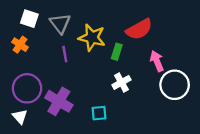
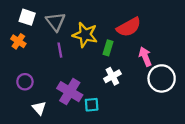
purple circle: (27, 88) -> (25, 82), size x0.6
purple cross: (59, 101) -> (70, 92), moved
white triangle: (20, 117) -> (39, 108), moved

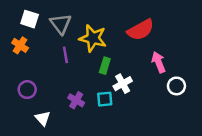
green rectangle: (108, 48) -> (105, 66), moved
white circle: (162, 78) -> (176, 86), size x0.6
purple cross: (70, 92) -> (76, 100), size x0.6
cyan square: (92, 105) -> (105, 99), moved

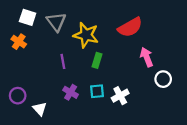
purple line: (65, 55) -> (63, 61), moved
white cross: (123, 84) -> (120, 96), moved
purple circle: (27, 90) -> (18, 96), moved

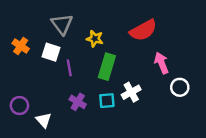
white square: (28, 17) -> (51, 52), moved
yellow star: (86, 35) -> (95, 39), size x0.6
green rectangle: (97, 60) -> (107, 67), size x1.5
white cross: (120, 96) -> (131, 92), moved

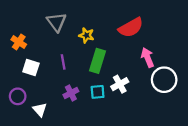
white square: (51, 52) -> (31, 67), moved
white circle: (180, 87) -> (164, 80), size x1.5
purple cross: (78, 102) -> (71, 93), turned 32

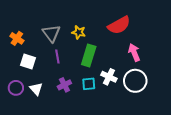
gray triangle: (56, 22) -> (51, 33), moved
white circle: (164, 80) -> (135, 81), moved
white cross: (120, 84) -> (109, 77), turned -35
white triangle: (40, 110) -> (36, 89), moved

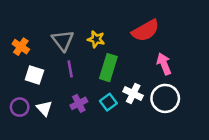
cyan square: (89, 84) -> (108, 102), turned -32

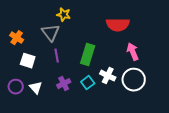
red semicircle: (145, 31) -> (118, 25), turned 30
yellow star: (96, 39) -> (64, 15), moved

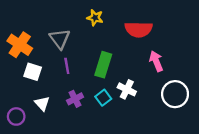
yellow star: (64, 15) -> (95, 18), moved
orange cross: (17, 38) -> (20, 45), size x1.5
white circle: (134, 80) -> (175, 94), moved
purple circle: (16, 87) -> (16, 116), moved

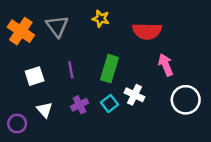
gray triangle: (60, 39) -> (57, 26), moved
orange cross: (20, 45) -> (21, 31), moved
white square: (33, 72) -> (35, 76), turned -36

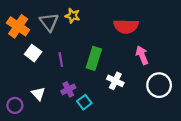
yellow star: (101, 19) -> (73, 16), moved
white square: (35, 76) -> (33, 53), moved, turned -35
cyan square: (109, 104) -> (84, 102), moved

